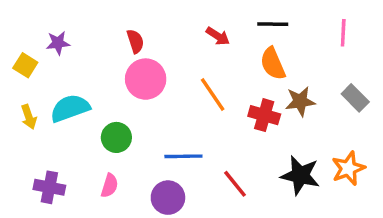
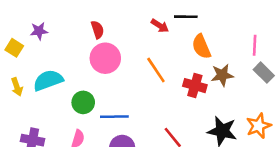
black line: (273, 24) -> (186, 17), moved
pink line: (343, 33) -> (255, 45), moved
blue line: (183, 156) -> (114, 117), moved

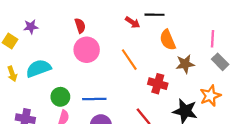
red cross: (195, 86) -> (158, 84), moved
green circle: (83, 102) -> (60, 97), moved
orange star: (259, 126) -> (210, 96), moved

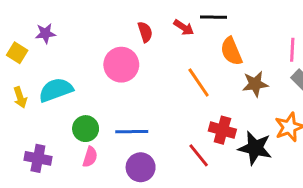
red semicircle: (80, 26) -> (145, 32), moved
orange line: (129, 60) -> (199, 83), moved
red cross: (158, 84) -> (222, 130), moved

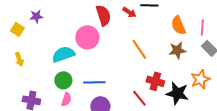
red semicircle: (145, 32) -> (103, 15), size x1.5
orange semicircle: (231, 51) -> (178, 25), moved
cyan semicircle: (56, 90) -> (63, 54), moved

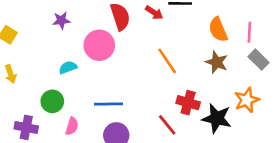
purple star: (36, 16) -> (61, 20), moved
brown star: (177, 50) -> (217, 62), turned 30
cyan semicircle: (63, 54) -> (68, 67), size x0.6
green circle: (63, 80) -> (52, 101), moved

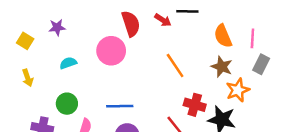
purple star: (61, 20) -> (57, 27), moved
gray rectangle: (259, 60) -> (261, 64), turned 72
cyan semicircle: (68, 67) -> (68, 63), moved
orange star: (247, 100) -> (238, 90), moved

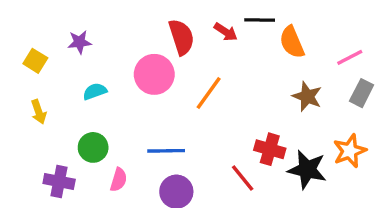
orange semicircle: (223, 36) -> (292, 42), moved
pink line: (252, 38) -> (350, 57), turned 60
orange line: (175, 65) -> (209, 93), moved, turned 70
orange star: (238, 90) -> (350, 151), moved

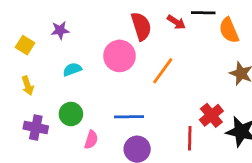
red cross: (270, 149) -> (211, 115), turned 35
red line: (243, 178) -> (190, 138), turned 40
purple cross: (59, 181) -> (36, 127), moved

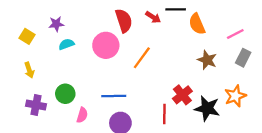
cyan semicircle: (72, 69) -> (66, 44), moved

